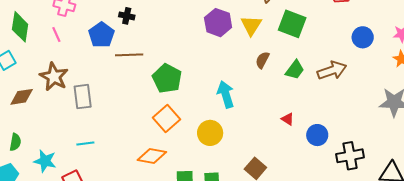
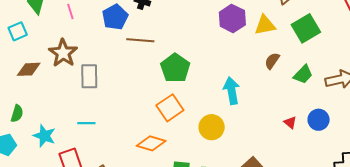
green square: (292, 24) -> (306, 28), turned 32
yellow triangle: (251, 25) -> (265, 25), turned 40
blue circle: (317, 135) -> (319, 120), moved

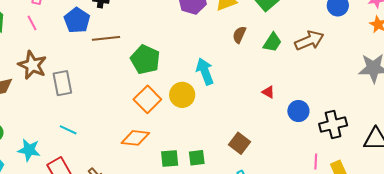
blue circle: (319, 120) -> (298, 111), moved
cyan line: (86, 123) -> (68, 130), turned 36
yellow circle: (212, 127) -> (182, 95), moved

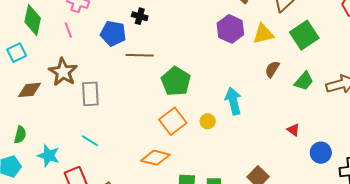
blue pentagon: (77, 20) -> (113, 33), turned -30
yellow circle: (182, 95) -> (208, 121), size x0.6

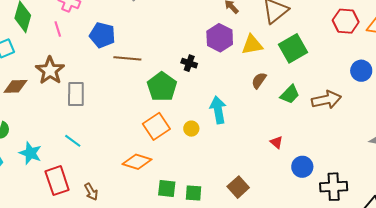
black cross: (140, 16) -> (189, 63), moved

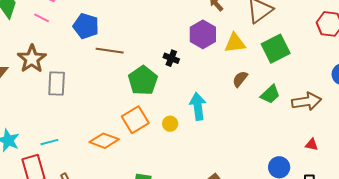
pink line: (58, 29) -> (42, 18), turned -49
cyan line: (73, 141) -> (49, 142), moved, turned -54
red triangle: (276, 142) -> (312, 145), moved, turned -32
orange diamond: (137, 162) -> (104, 141), moved

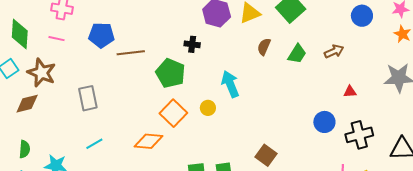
brown star: (32, 59) -> (41, 73), moved
brown arrow: (307, 101) -> (334, 51), size x0.7
cyan line: (49, 142) -> (94, 144), moved

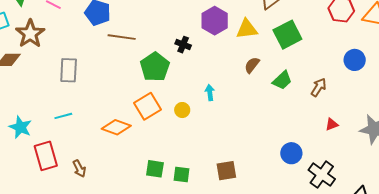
brown arrow: (334, 51) -> (319, 87), turned -48
cyan arrow: (230, 84) -> (210, 93), size x0.6
red triangle: (350, 92) -> (332, 124), moved, turned -32
black cross: (359, 135) -> (322, 175), turned 36
brown square: (266, 155) -> (226, 171), turned 30

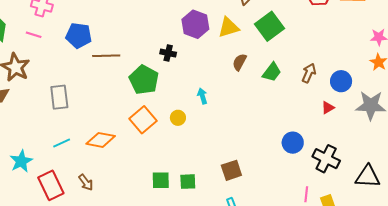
blue circle: (355, 60) -> (341, 81), moved
cyan star: (20, 127) -> (21, 161), turned 30
orange diamond: (116, 127) -> (101, 140), moved
brown arrow: (79, 169) -> (86, 182), moved

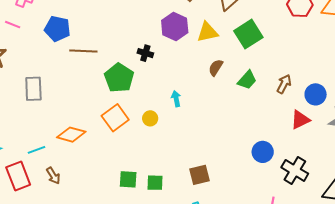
red triangle: (328, 108) -> (300, 120), size x1.5
cyan line: (62, 143) -> (36, 150), moved

